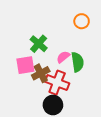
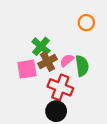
brown cross: (41, 73) -> (47, 61), moved

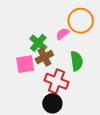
orange circle: (86, 23) -> (81, 21), size x1.6
pink semicircle: (67, 60) -> (62, 34), moved

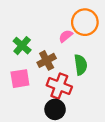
green cross: (38, 43) -> (22, 46), moved
pink square: (25, 64) -> (20, 79), moved

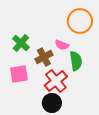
pink semicircle: (66, 36) -> (62, 45), moved, turned -120
red cross: (59, 86) -> (56, 81), turned 30

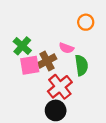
orange circle: (80, 21) -> (86, 22), size x0.6
pink square: (19, 74) -> (30, 65), moved

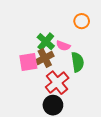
green cross: (22, 46) -> (46, 42), moved

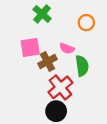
green cross: (46, 42) -> (42, 14), moved
pink square: (28, 62) -> (30, 47), moved

